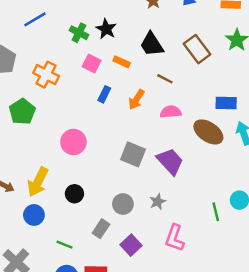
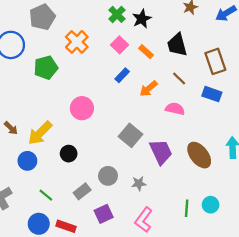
blue rectangle: (226, 103) -> (212, 94), moved
brown ellipse: (208, 132) -> (199, 155), moved

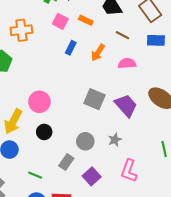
orange cross: (77, 42) -> (21, 30), turned -35
pink circle: (82, 108) -> (39, 102), moved

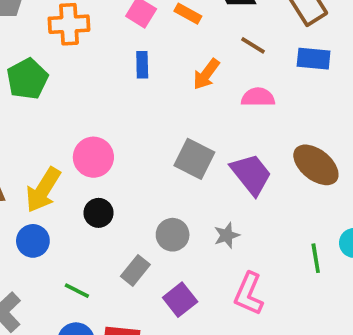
blue rectangle: (71, 48) -> (142, 65), moved, turned -32

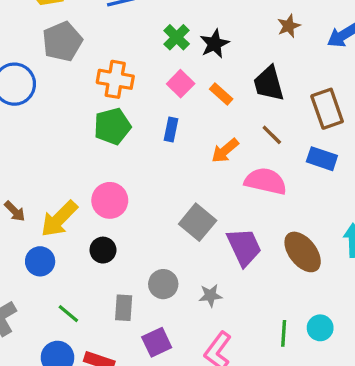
green pentagon: (27, 79) -> (112, 126), moved
pink semicircle: (258, 97) -> (266, 181), size x1.4
gray rectangle: (135, 270) -> (124, 308), turned -48

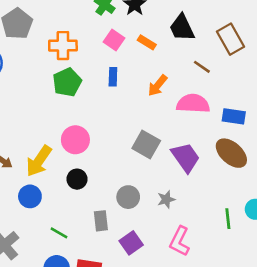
brown line: (272, 135) -> (202, 67), moved
blue rectangle: (322, 159) -> (234, 116), moved

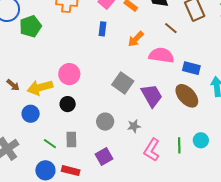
green pentagon: (67, 82) -> (30, 26), moved
yellow arrow: (39, 161) -> (40, 87), turned 35
gray rectangle: (101, 221) -> (71, 140), moved
pink L-shape: (180, 241) -> (152, 150), moved

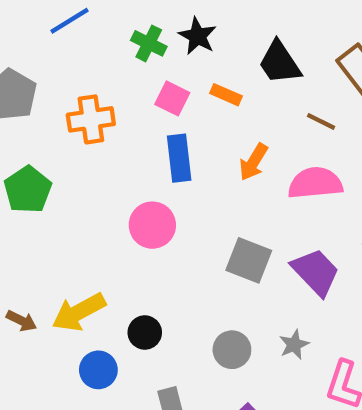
blue rectangle: (103, 29) -> (179, 158), size x1.5
pink circle: (69, 74) -> (152, 225), moved
blue circle: (31, 114) -> (98, 370), moved

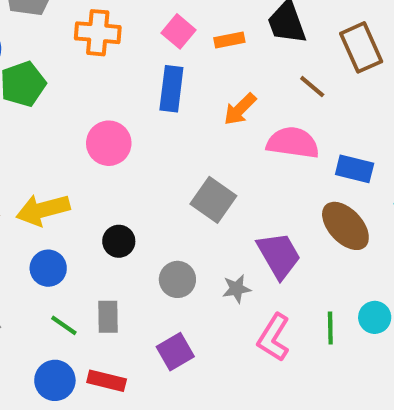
orange rectangle: (226, 95) -> (229, 40), turned -48
pink circle: (152, 225) -> (109, 143), moved
purple trapezoid: (316, 272) -> (279, 255), moved
black circle: (145, 333) -> (119, 241), moved

